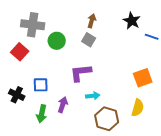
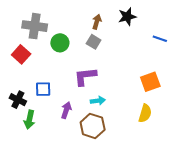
black star: (132, 21) -> (127, 17), moved, turned 30
green arrow: (42, 114) -> (29, 120), moved
brown hexagon: (107, 119) -> (93, 126), moved

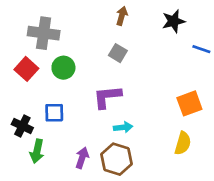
black star: (127, 17) -> (174, 21), moved
brown arrow: (97, 22) -> (122, 16), moved
green circle: (60, 43) -> (63, 68), moved
purple arrow: (66, 110) -> (82, 158), moved

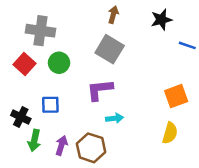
gray square: (118, 53) -> (110, 49), size x1.6
purple arrow: (82, 158) -> (61, 145), moved
brown hexagon: (116, 159) -> (91, 148), moved

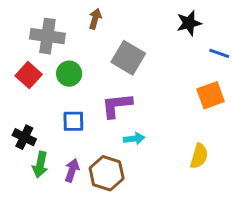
brown arrow: (113, 15) -> (95, 19), moved
orange square: (176, 96) -> (211, 95), moved
blue square: (50, 105) -> (73, 121), moved

